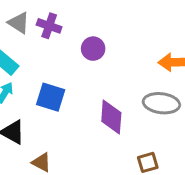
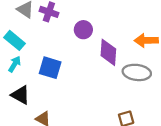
purple diamond: (111, 117) -> (108, 52), moved

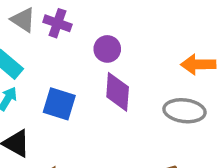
purple diamond: (108, 52) -> (118, 92), moved

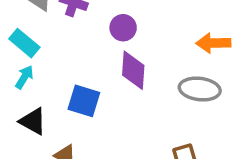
blue square: (59, 104) -> (84, 101), moved

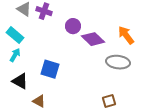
orange arrow: (213, 43) -> (126, 35), turned 54
purple diamond: (133, 70) -> (93, 39), moved, turned -50

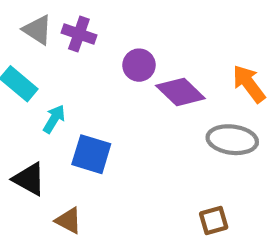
cyan arrow: (15, 55) -> (54, 119), moved

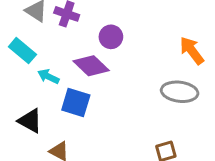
purple diamond: (180, 92) -> (91, 66), moved
cyan arrow: (54, 119) -> (48, 77), turned -95

